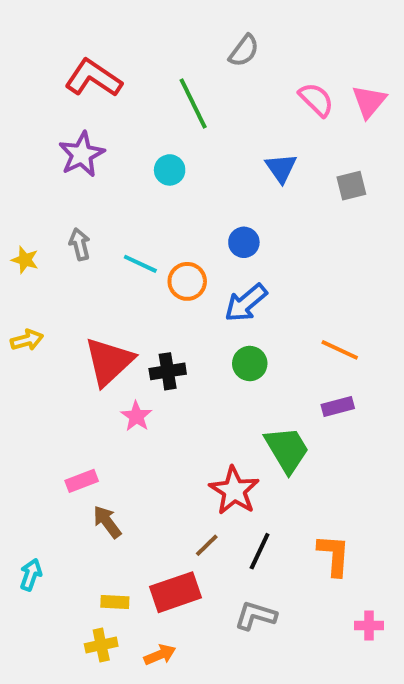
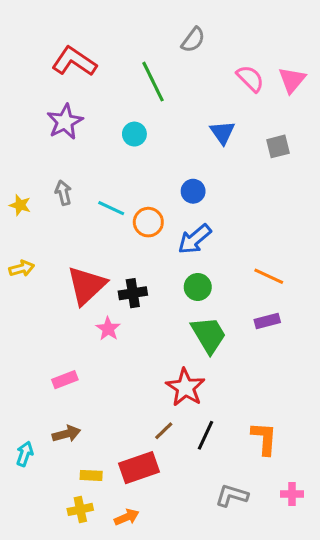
green trapezoid: (287, 450) -> (209, 335), moved
brown arrow: (107, 522) -> (66, 434), moved, turned 112
gray L-shape: (256, 616) -> (232, 496), moved

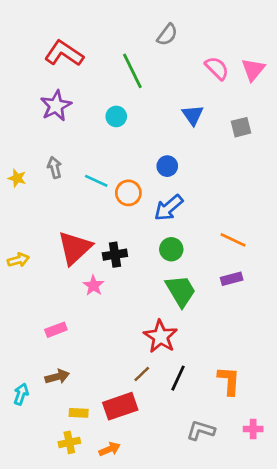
yellow arrow: (22, 268) -> (18, 260), moved

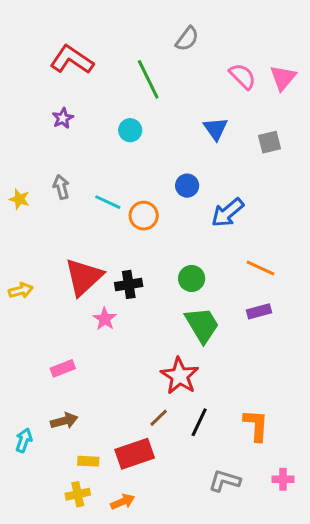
purple star: (56, 106) -> (63, 118), size x0.6
blue arrow: (169, 208) -> (228, 213), moved

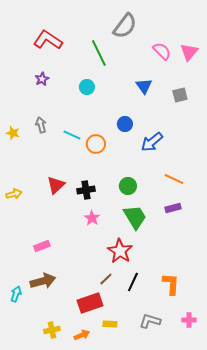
gray semicircle: (187, 39) -> (125, 26), size x1.5
red triangle: (84, 277) -> (56, 185), size x0.7
pink star: (105, 319) -> (92, 218), moved
brown arrow: (64, 421) -> (43, 281), size x1.4
yellow rectangle: (88, 461) -> (110, 324), moved

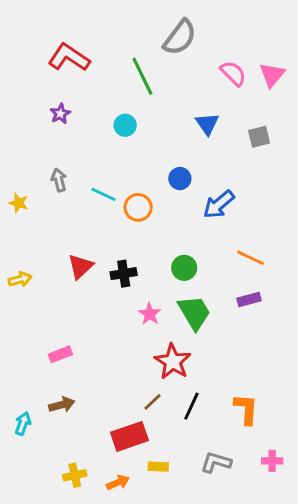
yellow star: (13, 133) -> (19, 203), moved
pink star: (92, 218) -> (150, 314), moved
brown arrow: (43, 281) -> (62, 405), size x0.7

